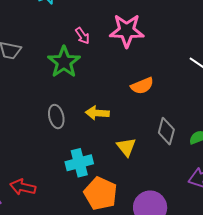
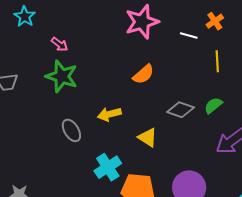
pink star: (127, 31) -> (142, 22), moved
pink arrow: (82, 36) -> (60, 44), moved
gray diamond: (166, 131) -> (181, 110), turned -68

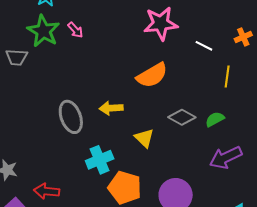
orange cross: (215, 21) -> (243, 37), moved
orange semicircle: (143, 74) -> (152, 75), size x1.4
green star: (62, 76) -> (43, 31), moved
gray ellipse: (71, 130) -> (71, 117), size x1.4

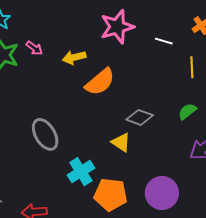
orange semicircle: (152, 75) -> (100, 82), moved
yellow arrow: (111, 108) -> (74, 57), moved
gray diamond: (182, 117) -> (140, 117), moved

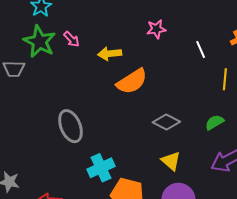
pink star: (117, 27) -> (156, 29), size x0.6
white line: (164, 41) -> (201, 50), turned 42
yellow triangle: (121, 142) -> (171, 161), moved

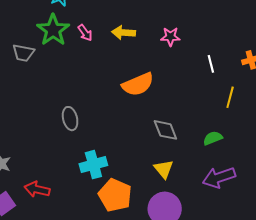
yellow arrow: (110, 54) -> (124, 33), moved
gray diamond: (166, 122) -> (165, 130), turned 32
gray ellipse: (71, 126) -> (70, 119), size x0.7

